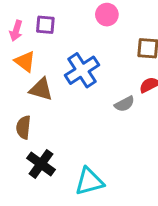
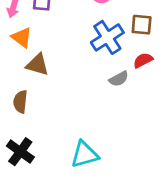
blue cross: (82, 70) -> (107, 37), moved
black cross: (41, 164) -> (20, 152), moved

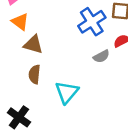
brown semicircle: (20, 102) -> (34, 74), moved
cyan triangle: (85, 154) -> (67, 92), moved, turned -35

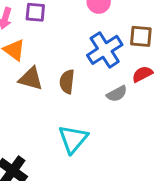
brown semicircle: (34, 74) -> (67, 82), moved

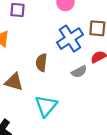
brown triangle: (31, 79) -> (14, 82), moved

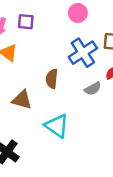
cyan triangle: (46, 106) -> (57, 126), turned -35

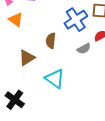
brown triangle: (22, 100) -> (27, 58), turned -48

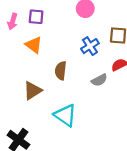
orange triangle: (16, 20) -> (34, 45), moved
blue cross: (76, 20) -> (90, 46), size x0.7

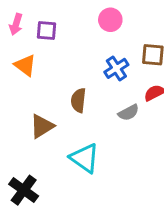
pink arrow: (13, 21) -> (16, 24), moved
orange triangle: (34, 45) -> (25, 65), moved

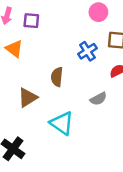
pink circle: (110, 20) -> (98, 12), moved
gray semicircle: (129, 113) -> (98, 99), moved

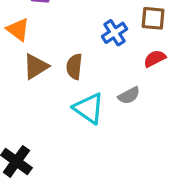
brown triangle: (28, 98) -> (36, 67), moved
cyan triangle: (62, 123) -> (89, 108), moved

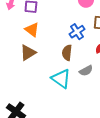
orange triangle: (18, 30) -> (32, 30), moved
brown semicircle: (74, 67) -> (67, 53), moved

